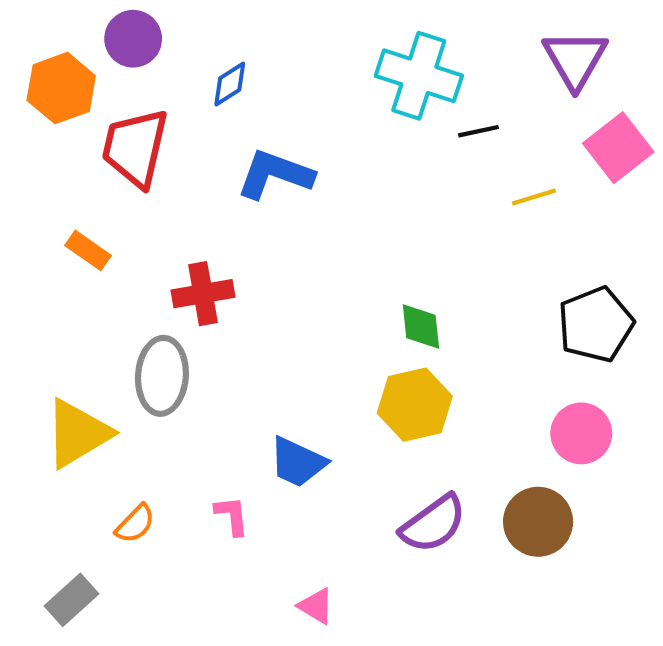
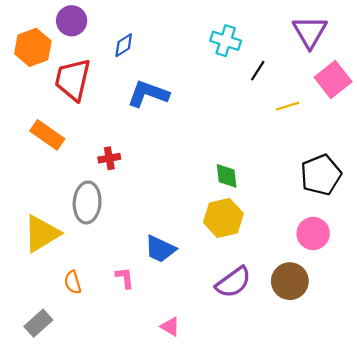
cyan cross: (419, 76) -> (226, 41), size x0.7
black line: (478, 131) -> (258, 71), turned -45
orange rectangle: (88, 250) -> (47, 135), size x1.4
red cross: (203, 294) -> (109, 158), size x0.7
orange semicircle: (135, 524) -> (73, 282), turned 120

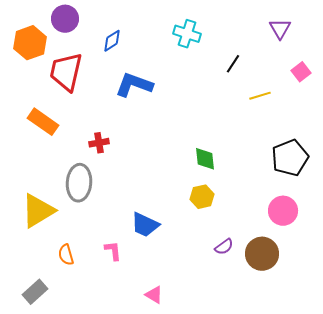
purple triangle: (310, 32) -> (280, 29), size x0.7
cyan cross: (226, 41) -> (187, 34), moved
pink square: (333, 79) -> (301, 72), size x0.6
yellow hexagon: (223, 218) -> (202, 197), size x0.7
purple semicircle: (233, 282) -> (224, 247), moved, size x0.6

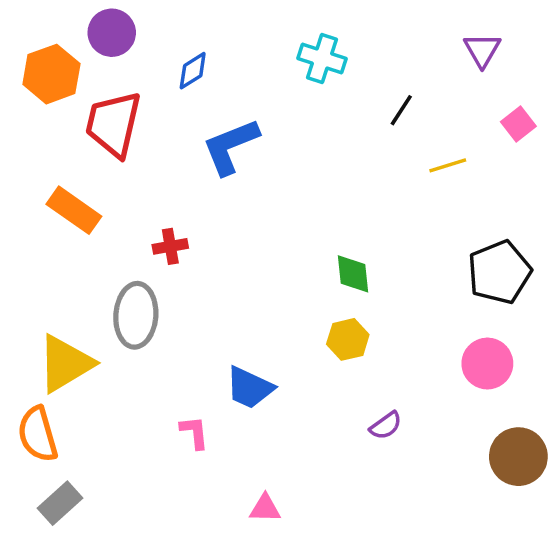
blue L-shape: (134, 85) -> (231, 146), turned -42
brown circle: (262, 254) -> (518, 457), moved
orange semicircle: (66, 255) -> (38, 434), moved, size x1.5
pink triangle: (154, 295) -> (265, 508), turned -30

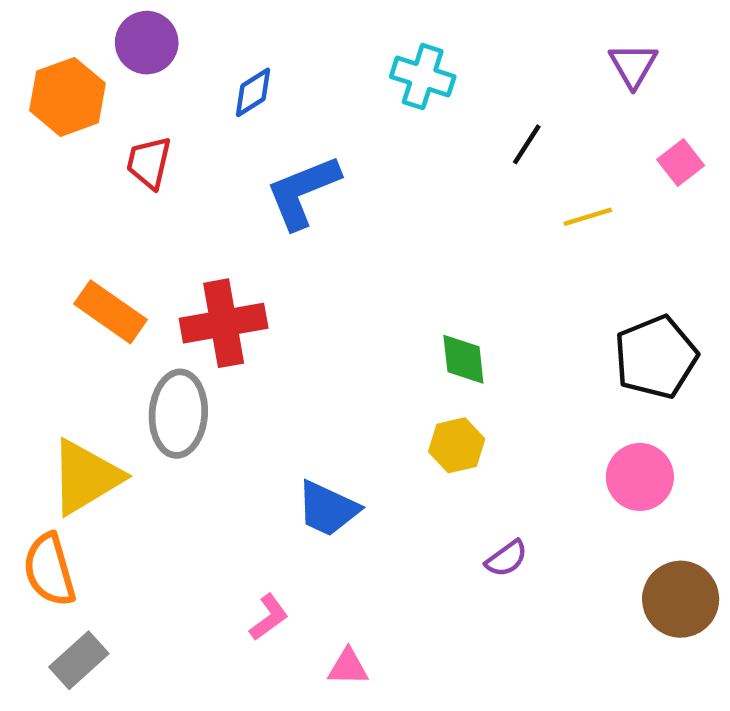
red trapezoid: (113, 124) -> (149, 163), size x0.6
orange rectangle: (74, 210) -> (110, 312), moved
red cross: (170, 246) -> (224, 323), size x1.8
pink L-shape: (194, 432) -> (269, 617), moved, turned 60

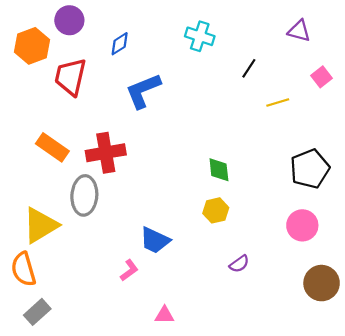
purple triangle: (633, 65) -> (299, 31), turned -45
red trapezoid: (149, 163) -> (70, 77), size x1.5
pink L-shape: (269, 617) -> (129, 270), moved

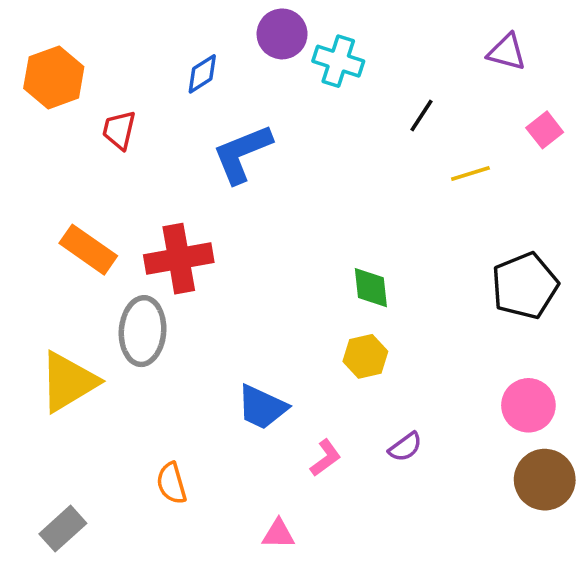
purple circle: (69, 20) -> (282, 34), moved
red trapezoid: (70, 77) -> (119, 130), size x0.6
pink circle: (302, 225) -> (528, 405), moved
orange semicircle: (23, 269) -> (172, 483), moved, size x0.7
pink L-shape: (129, 270) -> (326, 458), moved

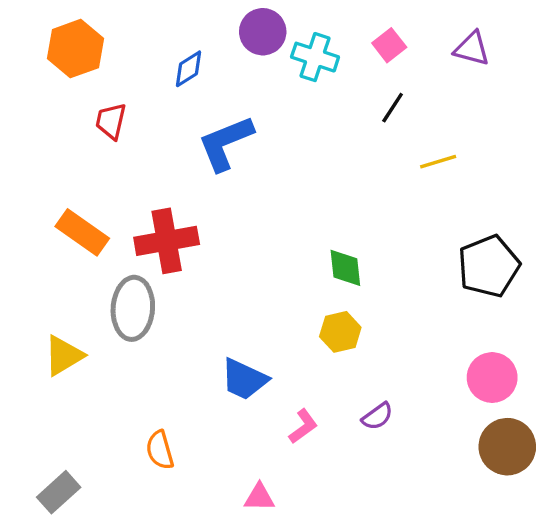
orange hexagon: (54, 77) -> (75, 49), moved
pink square: (545, 130) -> (389, 45), moved
yellow triangle: (68, 382) -> (64, 356), size x0.7

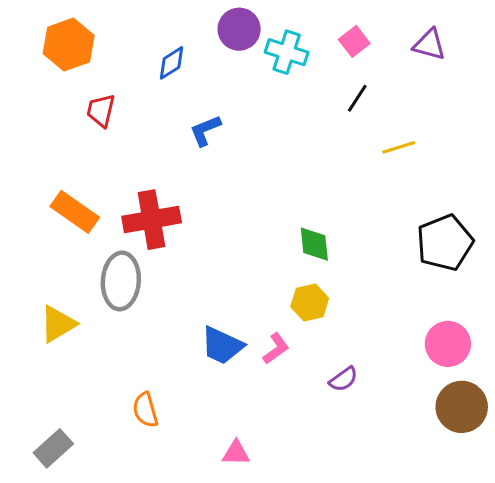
blue L-shape: (226, 143) -> (205, 130), size x0.6
pink L-shape: (303, 426) -> (276, 349), moved

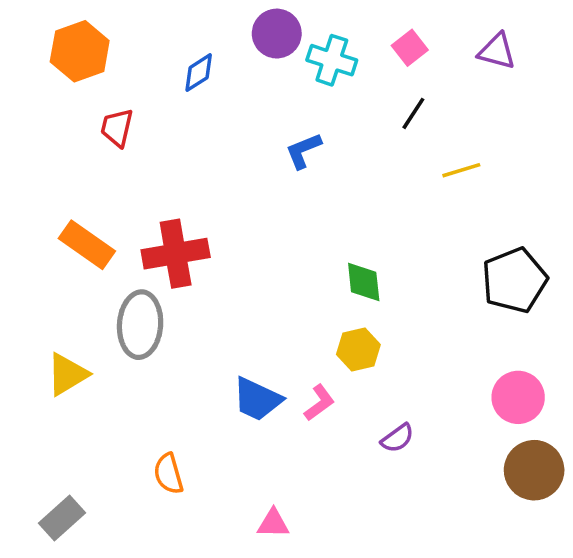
blue L-shape: (205, 130) -> (303, 151), moved

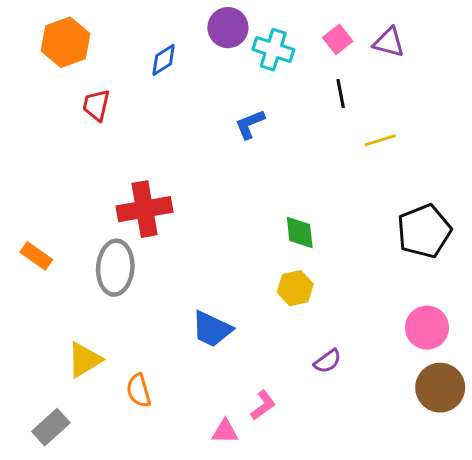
purple triangle: (497, 51) -> (389, 42), moved
black line: (413, 113) -> (341, 93), turned -44
orange rectangle: (87, 245) -> (36, 256), moved, size x0.7
yellow triangle: (67, 374) -> (85, 360), moved
pink L-shape: (319, 403) -> (263, 405), moved

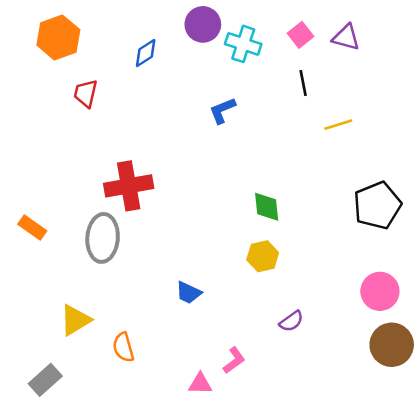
blue trapezoid: (212, 329) -> (189, 293), size x0.7

